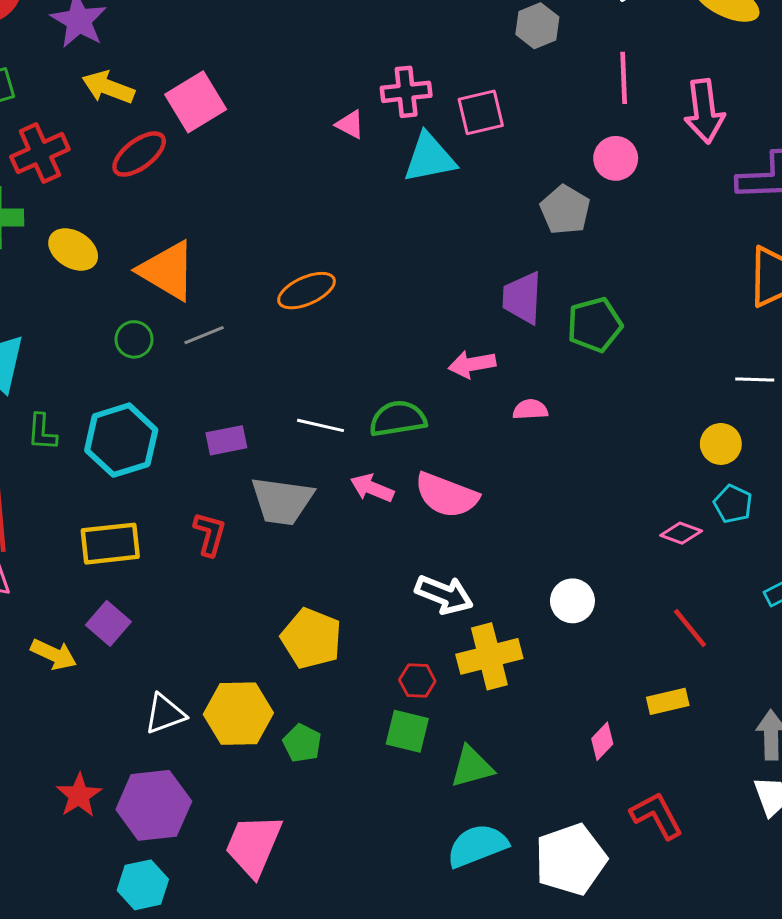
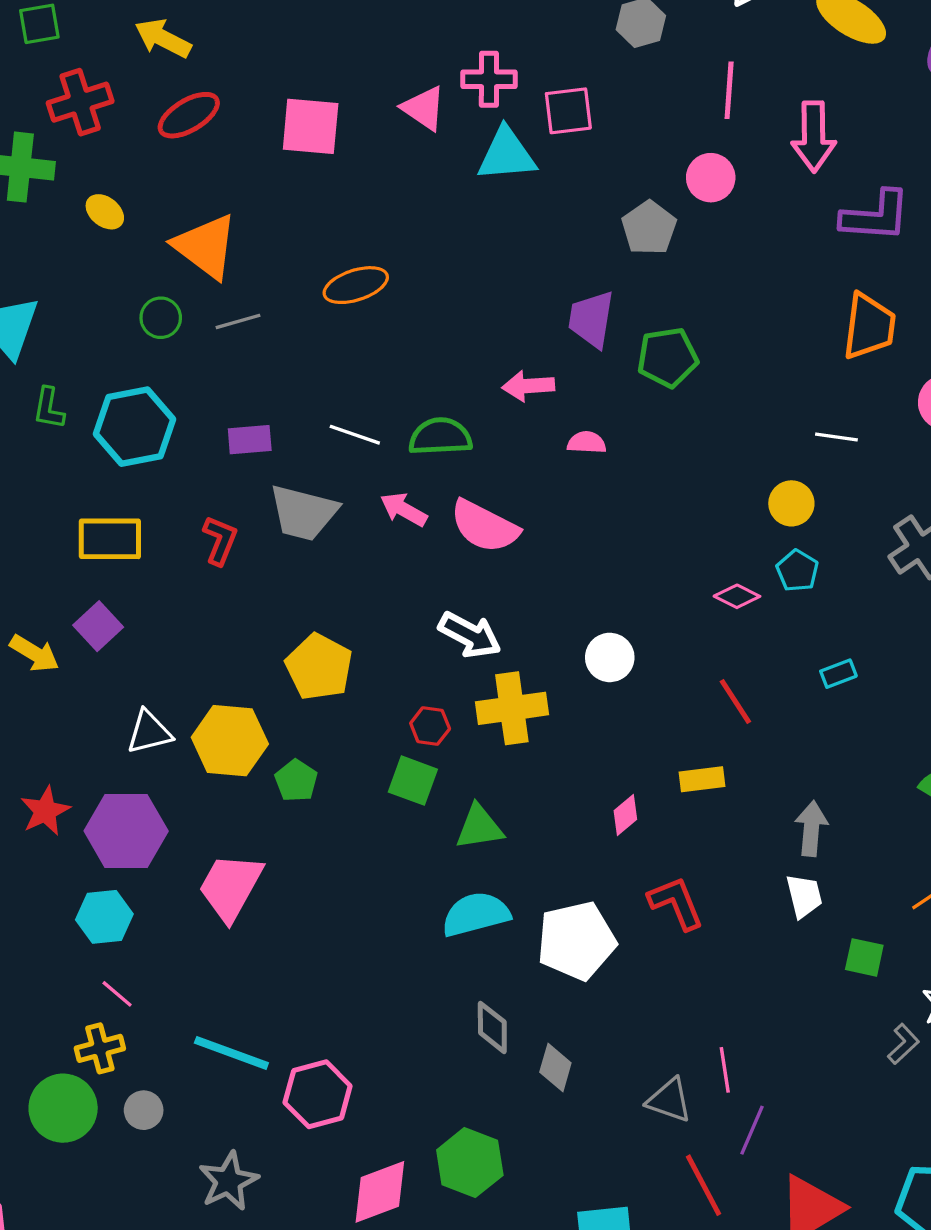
pink square: (196, 102) -> (311, 126), moved, turned 30
pink triangle: (350, 124) -> (424, 108), size x1.4
yellow ellipse: (73, 249) -> (105, 212), size x0.7

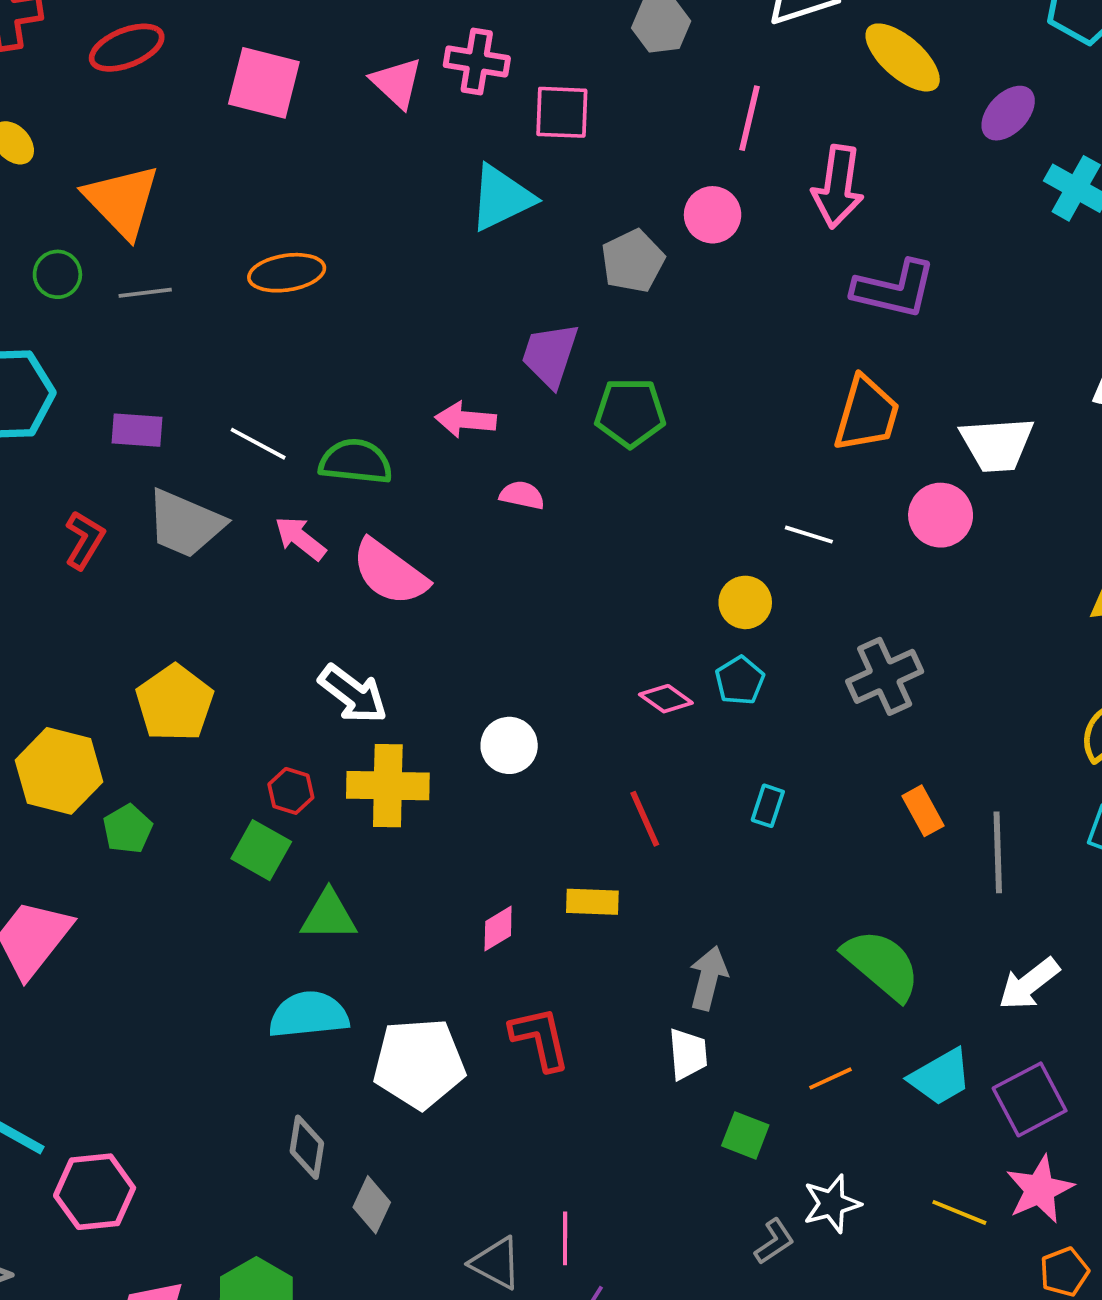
cyan triangle: (507, 155) -> (501, 198), moved, turned -30
cyan rectangle: (838, 674) -> (768, 806), turned -60

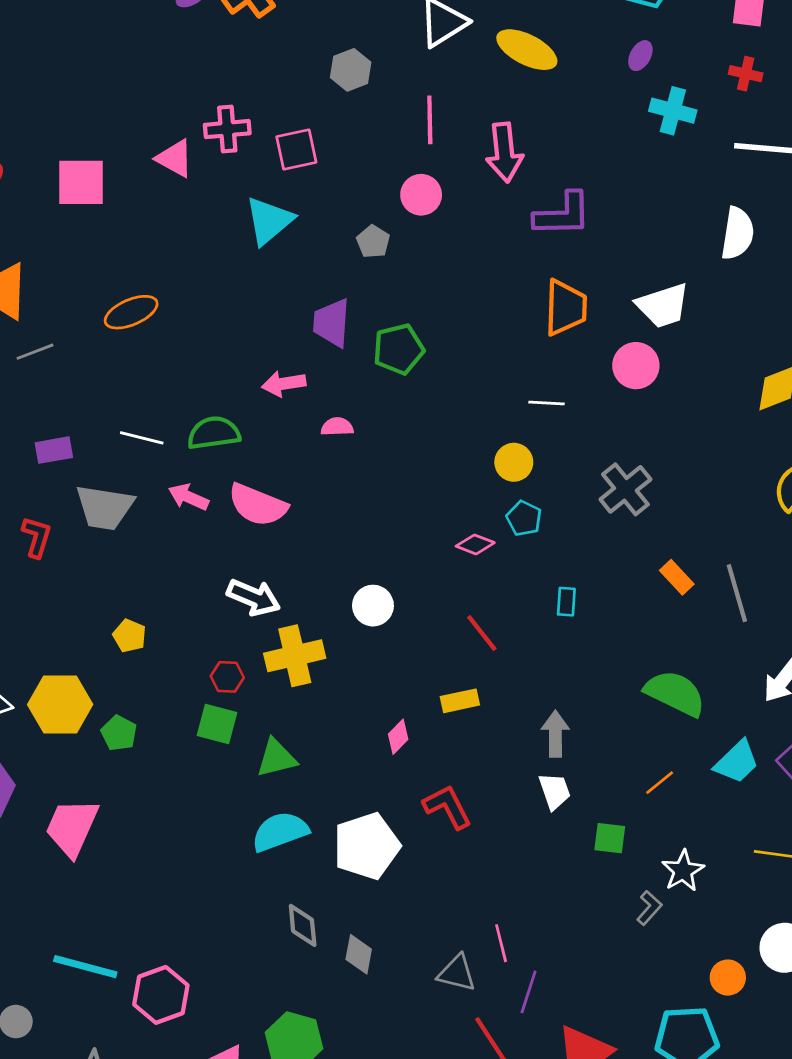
purple ellipse: (1008, 113) -> (640, 56), moved, size x0.7
gray pentagon: (633, 261) -> (373, 242), size x0.7
yellow pentagon: (175, 703) -> (129, 636), size x0.6

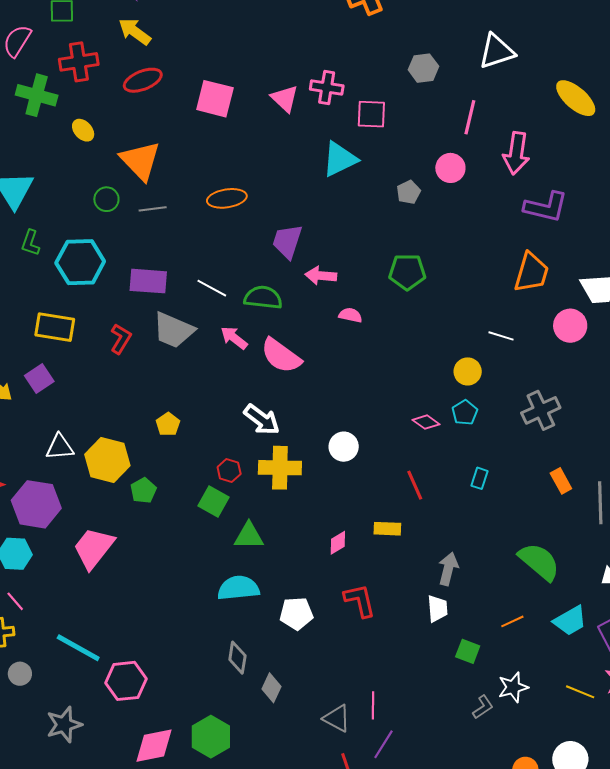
yellow ellipse: (527, 50) -> (576, 98), moved
purple trapezoid: (332, 323) -> (287, 241), moved
purple rectangle: (54, 450) -> (148, 281), size x1.4
white pentagon: (367, 846) -> (296, 614), size x0.7

